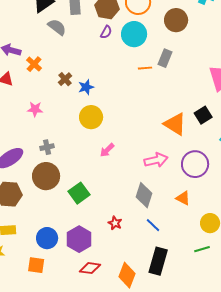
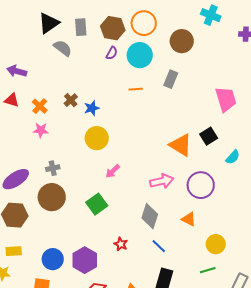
orange cross: (34, 64) -> (40, 106), moved
orange line: (145, 68) -> (136, 89), moved
green square: (79, 193) -> (97, 204), moved

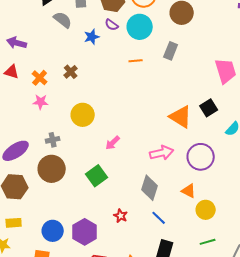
purple semicircle: (112, 53) -> (112, 25), turned 96
blue star: (92, 108) -> (92, 37), moved
yellow circle: (97, 138) -> (83, 115), moved
yellow circle: (216, 244) -> (206, 210), moved

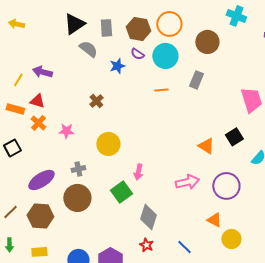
orange cross: (40, 78) -> (38, 123), moved
orange triangle: (181, 117) -> (206, 146), size x0.7
pink arrow: (113, 143) -> (138, 172), turned -35
green square: (97, 176) -> (121, 192), moved
gray diamond: (150, 188) -> (148, 217), moved

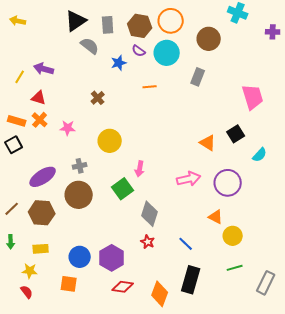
orange line: (161, 90) -> (150, 87), moved
orange rectangle: (15, 109) -> (17, 121), moved

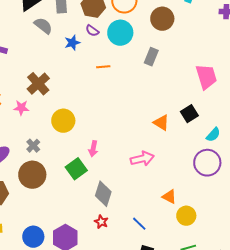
brown cross: (98, 98) -> (38, 84), moved, size x1.6
gray cross: (80, 166) -> (33, 146), turned -32
purple circle: (228, 183) -> (207, 163), moved

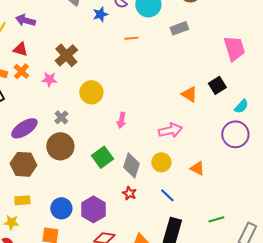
gray rectangle: (151, 57) -> (179, 28), turned 48
green square: (76, 169) -> (102, 157), moved
yellow circle: (186, 216) -> (161, 162), moved

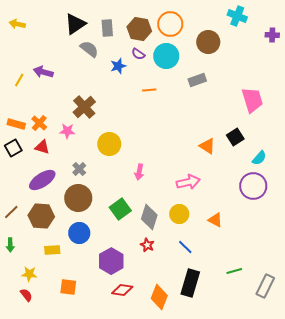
red triangle: (20, 49) -> (42, 147), moved
yellow rectangle: (22, 200) -> (52, 250), moved
blue circle: (61, 208) -> (79, 233), moved

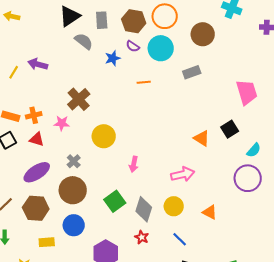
orange cross: (39, 123) -> (34, 115), turned 35

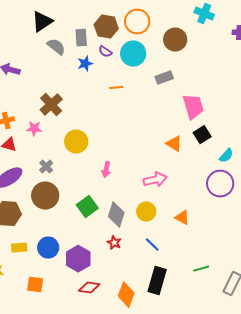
gray rectangle: (102, 20) -> (81, 38), moved
pink trapezoid: (247, 92) -> (193, 107), moved
blue circle: (74, 225) -> (48, 248), moved

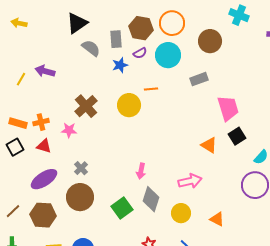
purple semicircle: (105, 52) -> (140, 53), turned -64
yellow circle: (76, 142) -> (129, 105), moved
gray diamond: (116, 215) -> (151, 199), moved

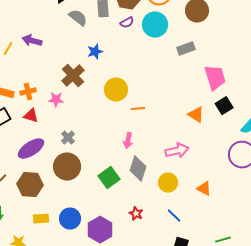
blue star: (120, 65) -> (95, 52), moved
orange line: (151, 89) -> (138, 109), moved
yellow circle: (129, 105) -> (116, 90), moved

